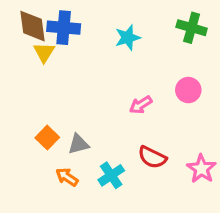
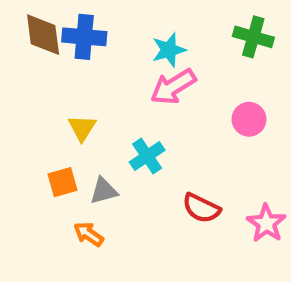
yellow triangle: (44, 52) -> (82, 128), moved
pink arrow: (141, 105) -> (173, 87), moved, size x1.5
orange square: (47, 138) -> (63, 182), turned 30
cyan cross: (111, 175) -> (147, 156), moved

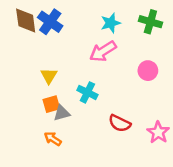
blue cross: (84, 37) -> (50, 22), turned 30
cyan star: (169, 50) -> (111, 23), moved
cyan cross: (147, 156) -> (87, 92), turned -30
orange square: (63, 182) -> (51, 104), moved

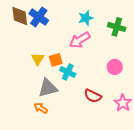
green cross: (150, 22) -> (117, 27), moved
pink circle: (148, 71) -> (115, 67), moved
orange square: (51, 104) -> (56, 60), moved
gray triangle: (62, 113) -> (48, 88), size x1.5

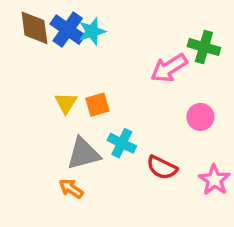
cyan star: (86, 18) -> (92, 31), moved
pink arrow: (80, 40) -> (169, 68), moved
cyan cross: (68, 72) -> (122, 143), moved

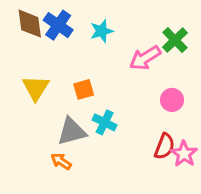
cyan star: (92, 31) -> (102, 31), moved
green cross: (204, 47) -> (175, 40), turned 30
yellow triangle: (66, 103) -> (36, 88), moved, size x1.4
red semicircle: (162, 168) -> (165, 146), moved, turned -95

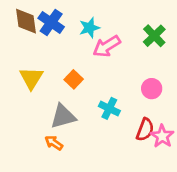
pink arrow: (145, 58) -> (107, 46), moved
orange square: (84, 89) -> (74, 79), turned -30
cyan cross: (105, 122) -> (109, 108), moved

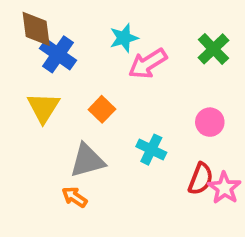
blue cross: (51, 22) -> (58, 54), moved

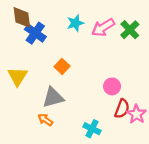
pink arrow: (148, 64) -> (103, 27), moved
yellow triangle: (43, 107) -> (18, 76), moved
pink circle: (210, 122) -> (112, 86), moved
cyan cross: (151, 150) -> (92, 129), moved

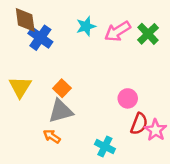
orange square: (62, 66) -> (62, 88), moved

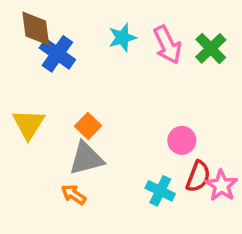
pink arrow: (118, 31) -> (167, 45), turned -84
cyan cross: (105, 147) -> (160, 191), moved

